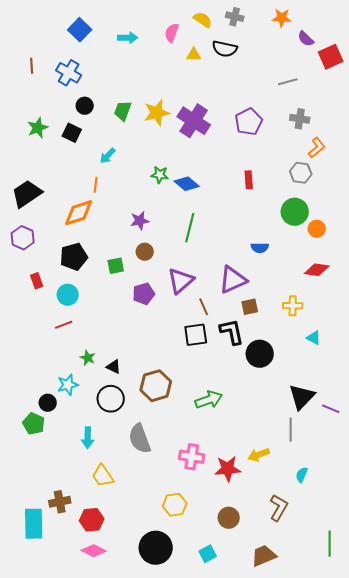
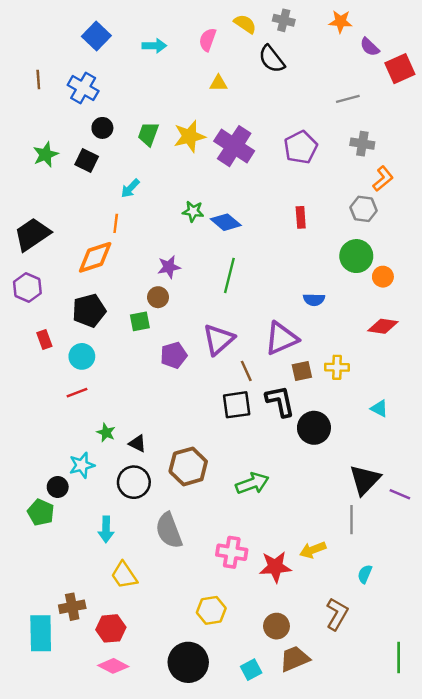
black semicircle: (225, 49) -> (272, 59), turned 40
yellow triangle: (194, 55) -> (218, 83), moved
brown circle: (145, 252) -> (158, 297), moved
yellow cross: (293, 306) -> (337, 367), moved
brown trapezoid: (264, 556) -> (295, 659), moved

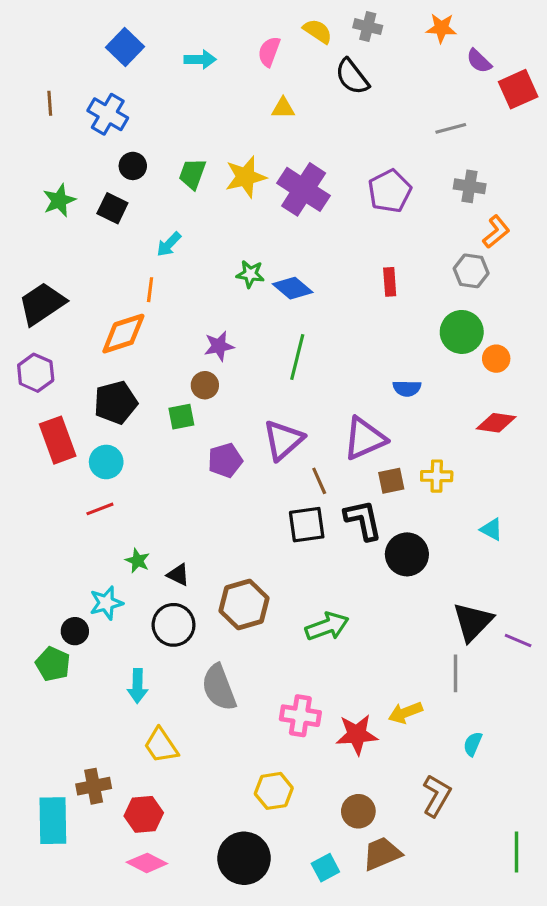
red rectangle: (44, 340) -> (58, 440), size x1.8

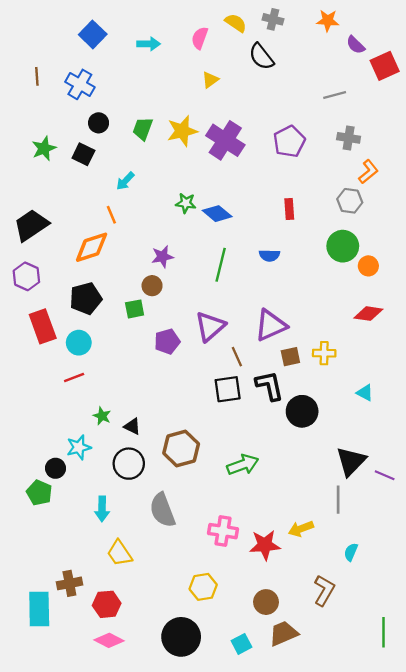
yellow triangle: (283, 108) -> (210, 80), turned -36
orange line: (150, 290) -> (111, 215), turned -30
blue semicircle: (407, 388) -> (269, 255), moved

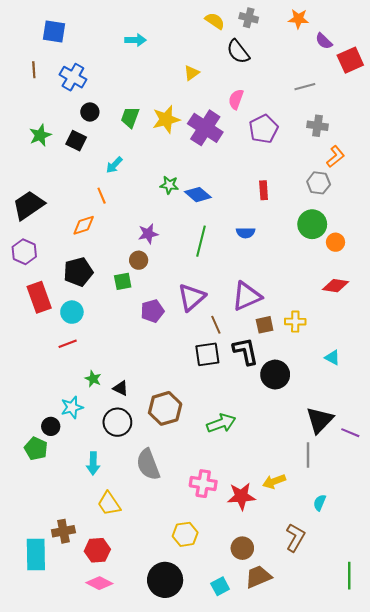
blue square: (93, 34) -> (54, 32), moved, turned -35
pink semicircle: (200, 38) -> (236, 99), moved
orange diamond: (92, 247) -> (84, 225), size x0.7

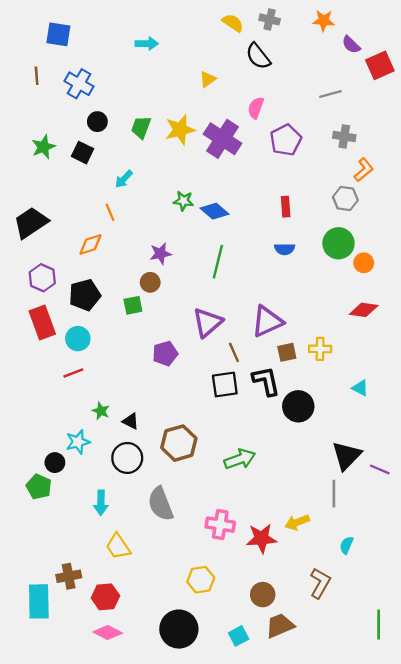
blue semicircle: (246, 233) -> (284, 249), moved
purple hexagon: (24, 252) -> (42, 278), moved
purple pentagon: (152, 311) -> (165, 354), moved

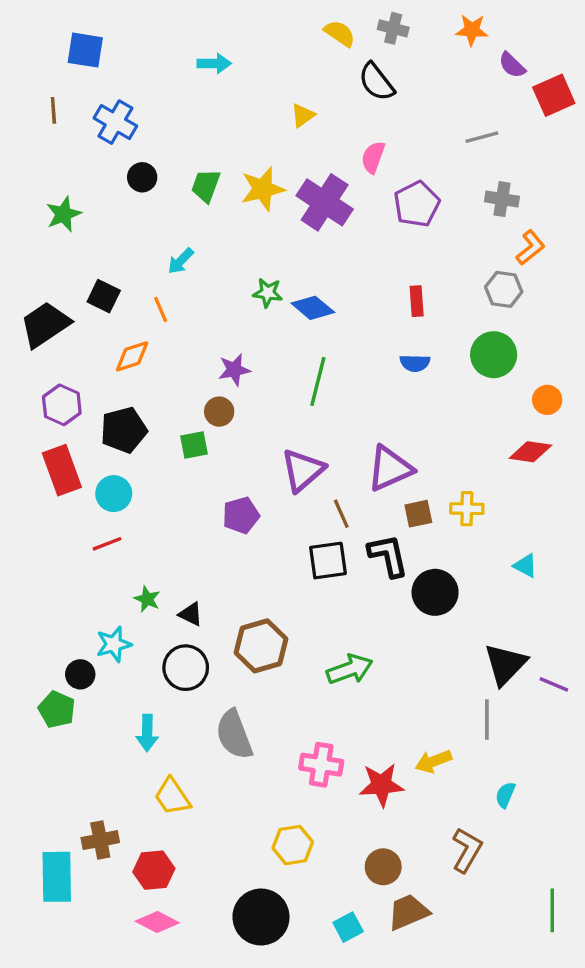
black square: (82, 153) -> (104, 296), moved
orange circle: (364, 263) -> (547, 400), moved

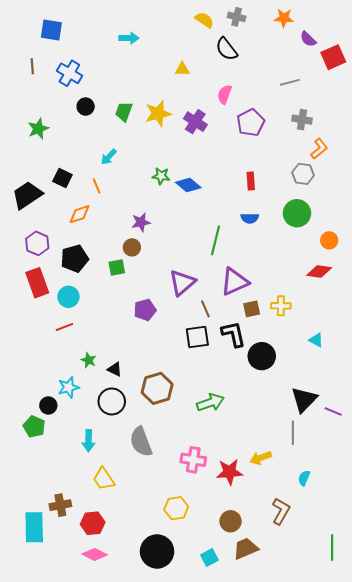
yellow triangle: (303, 115) -> (182, 69), turned 35
purple cross: (325, 202) -> (195, 122), size x0.7
green line: (318, 381) -> (215, 240), moved

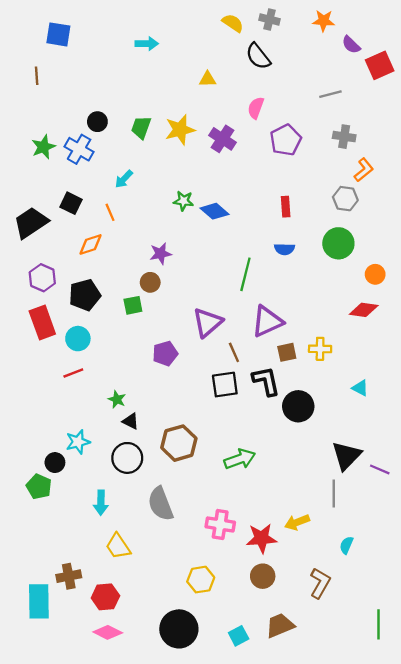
blue cross: (69, 73) -> (79, 149), moved
green star: (89, 360) -> (117, 399), moved
brown circle: (231, 521) -> (263, 576), moved

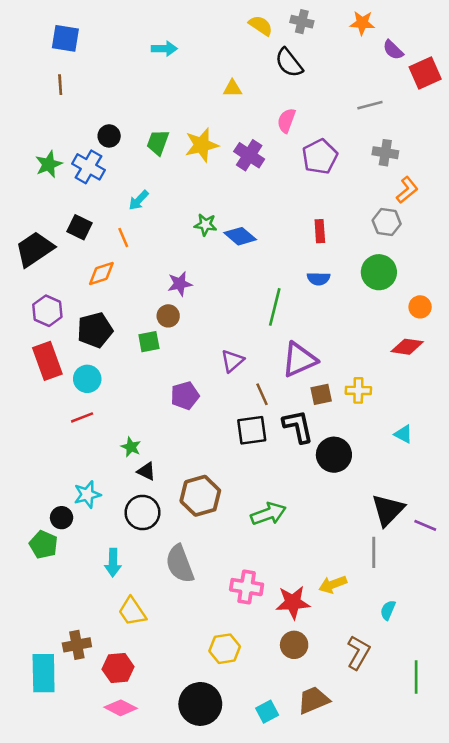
brown line: (37, 76) -> (60, 85), moved
purple triangle: (208, 323) -> (232, 361), size x0.7
green line: (379, 624) -> (416, 677), moved

